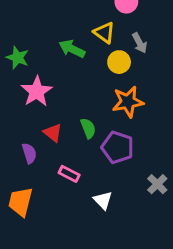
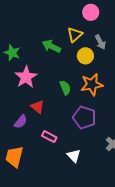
yellow triangle: (104, 33) -> (75, 35), turned 42
green semicircle: (88, 128) -> (65, 88), moved
purple semicircle: (29, 153) -> (21, 122), turned 56

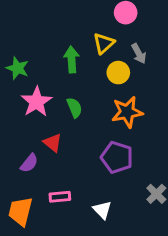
green arrow: (51, 46) -> (72, 59), turned 60
green semicircle: (65, 88) -> (74, 108), moved
pink rectangle: (49, 137) -> (60, 197), moved, turned -32

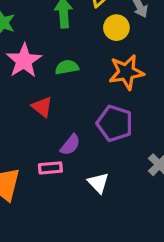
green semicircle: (74, 108) -> (67, 67), turned -78
purple semicircle: (29, 163) -> (70, 145), moved

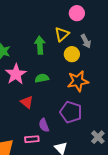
purple semicircle: (70, 145) -> (44, 125), turned 120

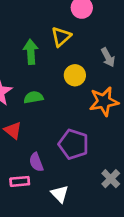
gray arrow: (86, 41) -> (108, 57), moved
yellow circle: (72, 54) -> (75, 75), moved
orange star: (78, 81) -> (104, 101), moved

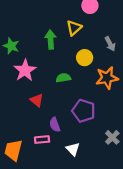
green semicircle: (33, 97) -> (63, 78), moved

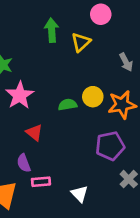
green arrow: (51, 40) -> (52, 30), moved
yellow circle: (85, 58) -> (93, 97), moved
purple pentagon: (84, 111) -> (110, 146), moved, turned -30
purple semicircle: (55, 125) -> (24, 163), moved

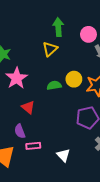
pink circle: (101, 14) -> (88, 34), moved
green arrow: (52, 30) -> (58, 27), moved
yellow triangle: (81, 42) -> (50, 49), moved

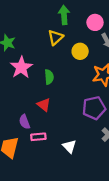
yellow circle: (74, 79) -> (80, 51), moved
green semicircle: (54, 85) -> (49, 77), moved, turned 96
red triangle: (28, 107) -> (44, 105), moved

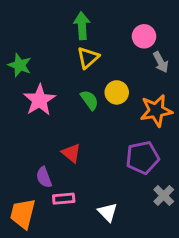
green arrow: (64, 15) -> (82, 26), moved
yellow circle: (80, 51) -> (117, 92), moved
green semicircle: (49, 77) -> (89, 100), moved, turned -32

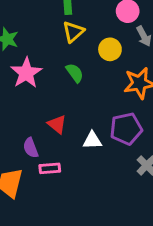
yellow circle: (117, 92) -> (110, 49), moved
white triangle: (108, 212) -> (92, 140), moved, turned -48

